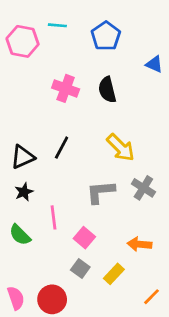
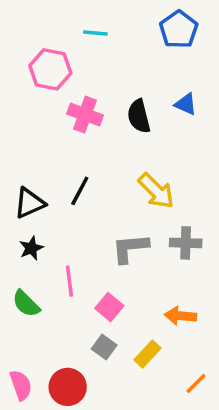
cyan line: (57, 25) -> (95, 33), moved
blue pentagon: (106, 36) -> (179, 29), moved
pink hexagon: (23, 41) -> (50, 69), moved
blue triangle: (154, 64) -> (186, 104), moved
gray cross: (143, 188) -> (186, 243), turned -30

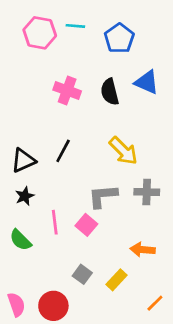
blue pentagon: (179, 29) -> (119, 38), moved
pink hexagon: (50, 69) -> (40, 33), moved
blue triangle: (186, 104) -> (147, 82), size x1.4
pink square: (109, 307) -> (86, 225), moved

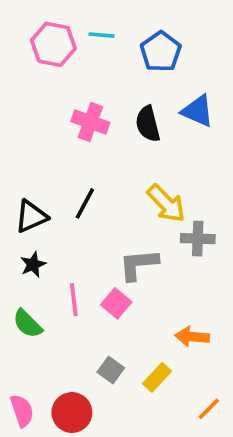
gray cross: (147, 192) -> (198, 239), moved

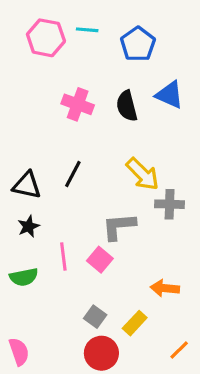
black triangle: (31, 216) -> (27, 185), turned 36
green semicircle: (27, 324) -> (24, 277), turned -56
red circle: (72, 413) -> (101, 353), moved

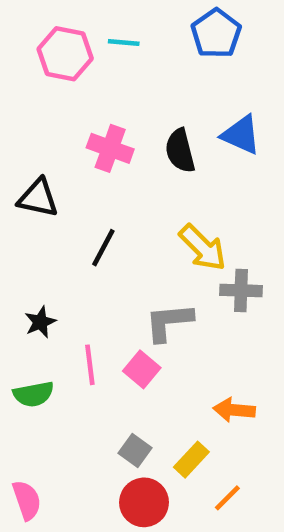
blue pentagon: (138, 44) -> (216, 33), moved
black triangle: (27, 185) -> (38, 198), moved
orange line: (179, 350) -> (227, 498), moved

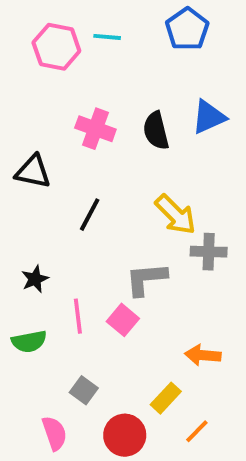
blue triangle: (241, 135) -> (209, 117), turned -48
gray square: (135, 451) -> (84, 390), moved
pink semicircle: (27, 500) -> (54, 433), moved

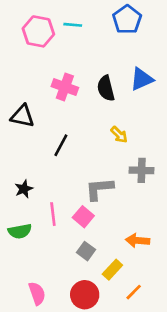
yellow arrow: (175, 215) -> (119, 135), moved, size x0.6
gray square: (84, 390) -> (86, 251), moved

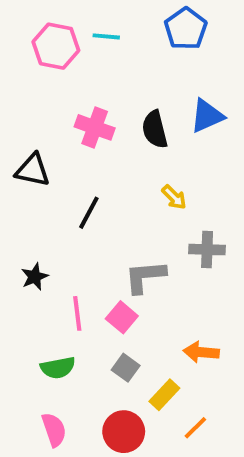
green semicircle: (20, 231) -> (58, 368), moved

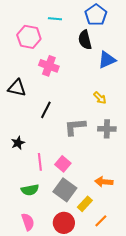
pink hexagon: (56, 46) -> (29, 37), moved
black semicircle: (155, 129) -> (85, 40), moved
yellow arrow: (174, 197) -> (100, 98), moved
gray L-shape: (145, 277) -> (75, 127), moved
gray square: (126, 368) -> (65, 190), size x1.6

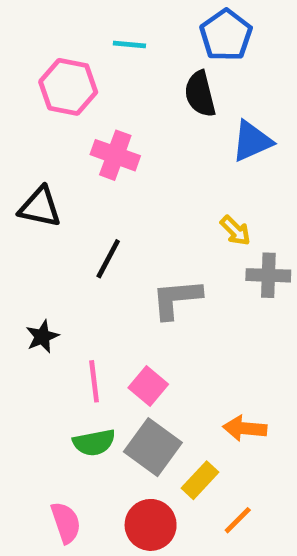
gray cross: (107, 129) -> (268, 275), moved
green semicircle: (30, 190) -> (94, 442), moved

